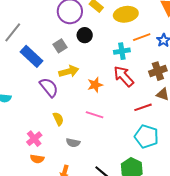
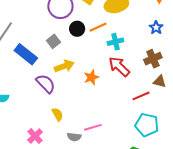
orange line: (142, 37) -> (98, 27), moved
pink line: (95, 115) -> (93, 127), moved, turned -30

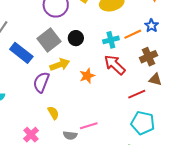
orange line: (98, 27) -> (133, 34), moved
black circle: (77, 29) -> (76, 38), moved
gray square: (53, 41) -> (49, 40), size x1.6
purple semicircle: (46, 84) -> (41, 82), turned -115

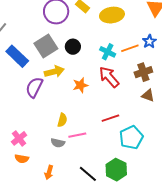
cyan cross: (111, 40) -> (108, 52), turned 35
red line: (137, 94) -> (110, 118), moved
yellow semicircle: (53, 113) -> (62, 120), moved, turned 40
cyan pentagon: (143, 123) -> (131, 137), turned 30

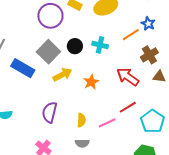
cyan cross: (108, 52) -> (100, 45), moved
red arrow: (109, 77) -> (128, 77), moved
purple semicircle: (34, 87) -> (50, 112), moved
pink line: (77, 135) -> (107, 123), moved

